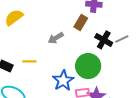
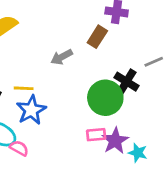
black cross: (104, 40) -> (127, 82), moved
blue star: (63, 81) -> (31, 110), moved

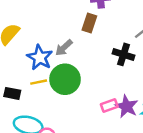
green circle: (105, 98) -> (65, 79), moved
blue star: (31, 110) -> (40, 57), moved

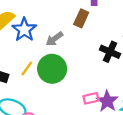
blue star: (40, 57) -> (24, 30), moved
yellow line: (39, 82) -> (27, 69), turned -49

